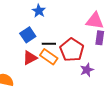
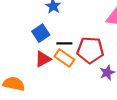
red pentagon: (72, 50) -> (90, 50), turned -30

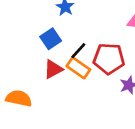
black line: (64, 43) -> (78, 51), turned -49

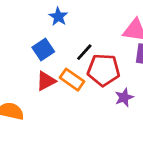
black line: (78, 51) -> (84, 52), moved

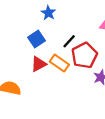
red pentagon: (104, 70) -> (84, 55), turned -30

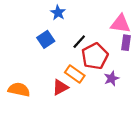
orange rectangle: (59, 63) -> (75, 74), moved
red triangle: (39, 64) -> (60, 87), moved

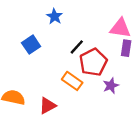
blue square: (46, 39) -> (31, 45), moved
red triangle: (60, 87) -> (47, 106), moved

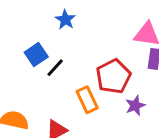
black line: (77, 47) -> (55, 68), moved
orange rectangle: (72, 81) -> (87, 100), turned 30

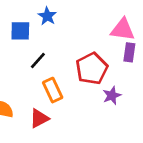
blue square: (36, 55) -> (20, 31), moved, turned 35
orange rectangle: (87, 100) -> (53, 90), moved

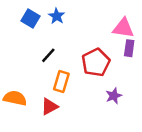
blue square: (20, 31) -> (30, 18), moved, turned 30
orange rectangle: (53, 90) -> (61, 81), turned 42
purple star: (112, 95) -> (114, 96), moved

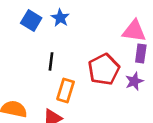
black line: (48, 55) -> (51, 61), turned -35
purple star: (114, 96) -> (134, 81), moved

